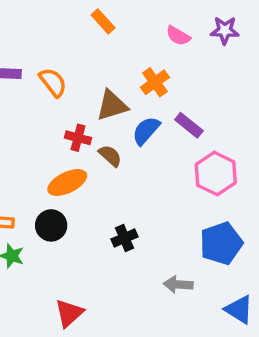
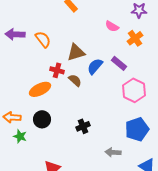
pink semicircle: (178, 36) -> (112, 26), moved
orange cross: (155, 82) -> (135, 38), moved
orange ellipse: (67, 183) -> (40, 89), moved

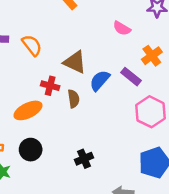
orange cross: (135, 38) -> (152, 56), moved
brown triangle: (76, 52) -> (75, 62), turned 42
brown semicircle: (75, 80) -> (74, 99), turned 40

